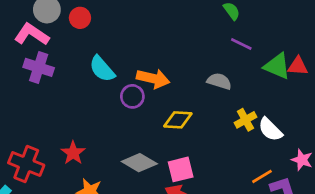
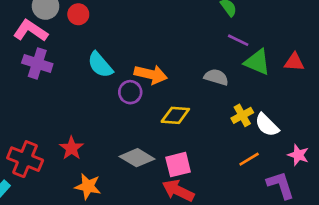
green triangle: (277, 66) -> (257, 62), moved
orange line: (262, 176) -> (249, 159), moved

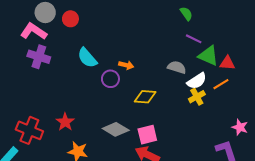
red triangle: (294, 62) -> (227, 63), moved
orange arrow: (151, 74) -> (126, 65), size x0.6
white semicircle: (267, 125) -> (197, 81), moved, turned -78
orange line: (249, 159) -> (221, 84), moved

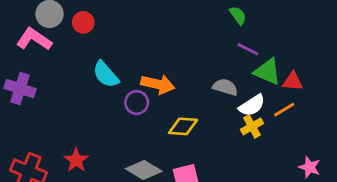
purple cross: (39, 57) -> (20, 88), moved
orange arrow: (126, 65) -> (158, 84), size x1.6

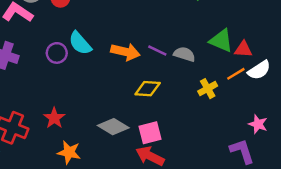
purple line: (248, 49) -> (157, 51), moved
purple circle: (137, 103) -> (57, 53), moved
white semicircle: (252, 105) -> (259, 70), moved

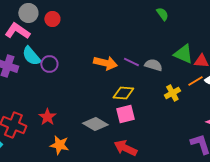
cyan semicircle: (80, 43) -> (31, 56), moved
pink square: (150, 133) -> (125, 114), moved

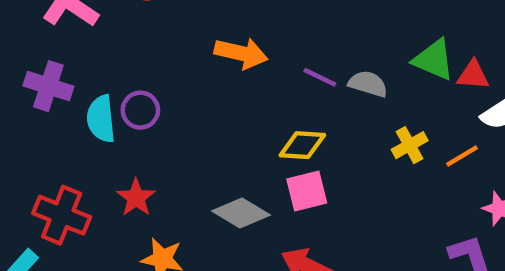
cyan semicircle: (31, 56) -> (101, 119), moved, turned 35
orange arrow: (105, 63) -> (241, 53), moved
purple circle: (49, 64) -> (140, 110), moved
orange line: (195, 81) -> (462, 156), moved

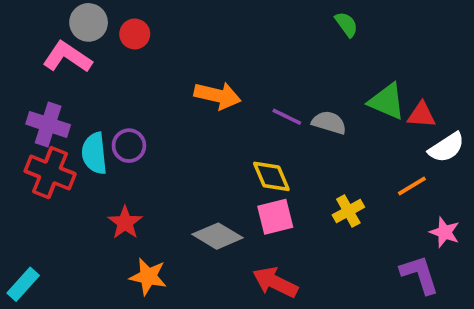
yellow diamond: (302, 145) -> (271, 176), turned 63
yellow cross: (410, 145) -> (348, 211), moved
red cross: (62, 215) -> (50, 173), moved

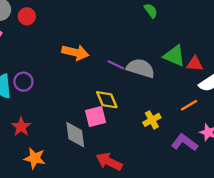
gray semicircle: (329, 123) -> (141, 68), size x1.4
pink square: (275, 217) -> (96, 117), moved
gray diamond: (217, 236) -> (75, 135), turned 52
purple L-shape: (420, 275) -> (185, 142), moved, turned -35

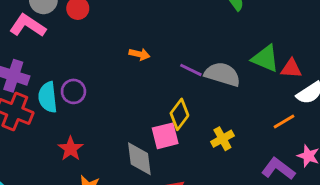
orange arrow: (75, 52) -> (139, 54), size x0.6
yellow diamond: (107, 100) -> (179, 114), turned 60
yellow cross: (152, 120) -> (222, 139), moved

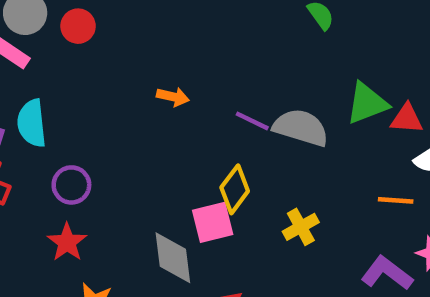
green triangle: (265, 59) -> (367, 103), turned -44
purple circle: (73, 91) -> (71, 185), moved
cyan semicircle: (48, 97) -> (32, 123), moved
orange line: (284, 122) -> (396, 200), turned 35

